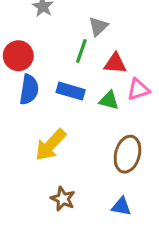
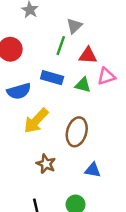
blue semicircle: (29, 90) -> (19, 91), moved, turned 65
brown ellipse: (127, 154) -> (77, 132), moved

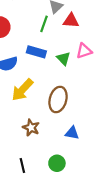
red triangle: (88, 55) -> (71, 21), moved
green triangle: (83, 85) -> (63, 58), turned 32

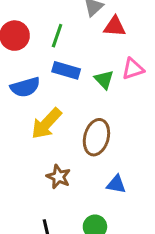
green line: (44, 24) -> (57, 36), moved

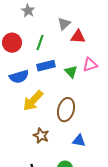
blue rectangle: (66, 70) -> (46, 66), turned -30

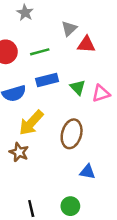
green line: (40, 43) -> (40, 52), turned 56
pink triangle: (90, 65) -> (101, 93), moved
brown star: (41, 136) -> (19, 152), moved

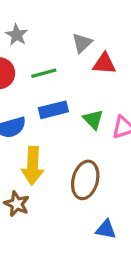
gray star: (25, 13) -> (17, 35), moved
yellow arrow: (31, 123) -> (33, 166), turned -40

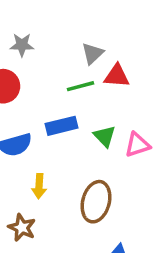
gray star: (17, 35) -> (22, 45), turned -30
green line: (44, 73) -> (80, 86), moved
yellow arrow: (33, 166) -> (39, 186), size x0.6

